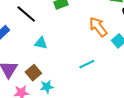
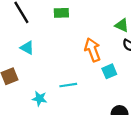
cyan star: (47, 87) -> (40, 99), moved

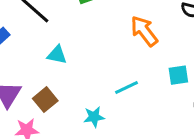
cyan square: (109, 71) -> (178, 75), moved, turned 32

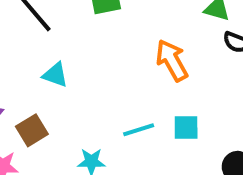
cyan square: (178, 75) -> (186, 128), moved

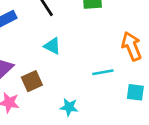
cyan line: (139, 130) -> (103, 72), moved

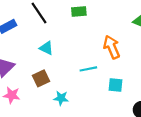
brown square: (32, 81) -> (41, 78), moved

